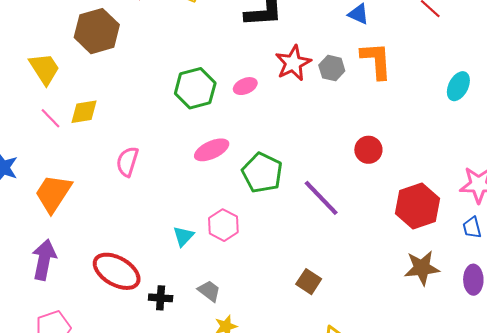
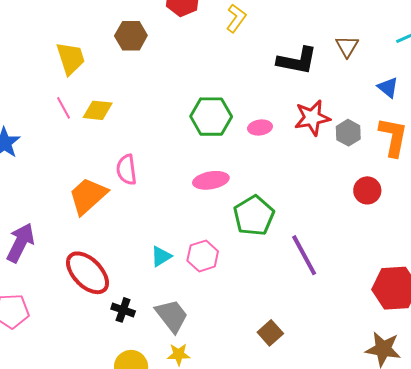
brown hexagon: (97, 31) -> (131, 36), size x0.7
red circle: (368, 150) -> (367, 190), moved
pink semicircle: (127, 162) -> (127, 170), turned -40
orange trapezoid: (53, 193) -> (88, 196), moved
gray trapezoid: (209, 291) -> (172, 316), size x1.5

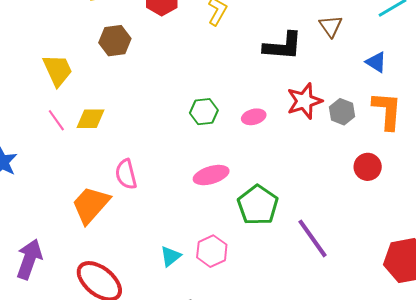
green hexagon: (211, 117) -> (204, 112), size x0.7

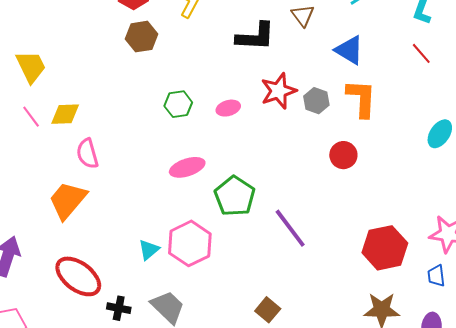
brown hexagon: (115, 41) -> (141, 37), moved
blue triangle: (376, 62) -> (349, 50), size x1.4
pink semicircle: (126, 174) -> (87, 154), moved
pink hexagon: (212, 251) -> (190, 243), size x1.4

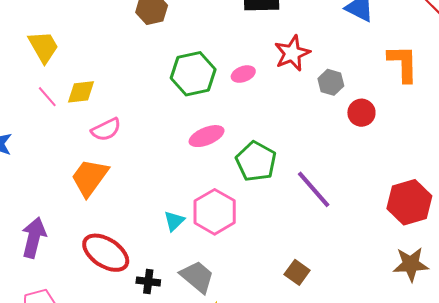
orange L-shape: (361, 98) -> (403, 63), moved
gray hexagon: (316, 101) -> (331, 82), moved
green hexagon: (178, 104) -> (193, 74), size x1.6
pink semicircle: (87, 154) -> (106, 130), turned -96

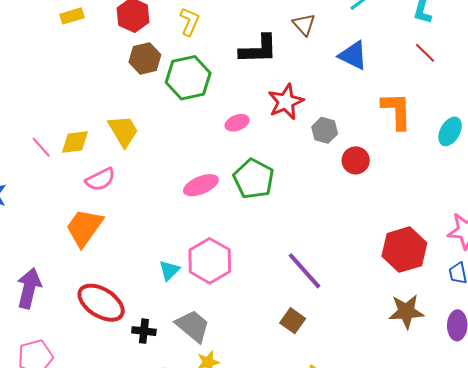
yellow trapezoid: (43, 47) -> (123, 131), moved
green hexagon: (193, 74) -> (188, 78), moved
green pentagon: (256, 161) -> (254, 179), moved
purple line: (314, 189) -> (305, 271), moved

